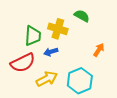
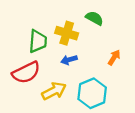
blue arrow: (51, 52) -> (69, 60), moved

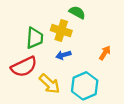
green semicircle: (94, 18) -> (77, 12), moved
yellow arrow: (54, 91) -> (50, 84), turned 70

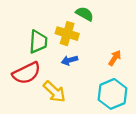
cyan hexagon: (85, 86) -> (112, 94), moved

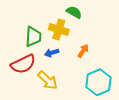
orange arrow: (115, 58) -> (83, 51), moved
blue arrow: (69, 60) -> (52, 53), moved

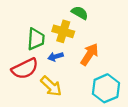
orange arrow: (83, 51) -> (90, 54), size x1.5

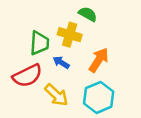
blue arrow: (56, 57) -> (61, 62), turned 48
cyan hexagon: (106, 88) -> (99, 97), moved

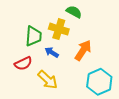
red semicircle: (27, 76) -> (23, 63), size x0.7
cyan hexagon: (99, 97) -> (99, 82), moved

